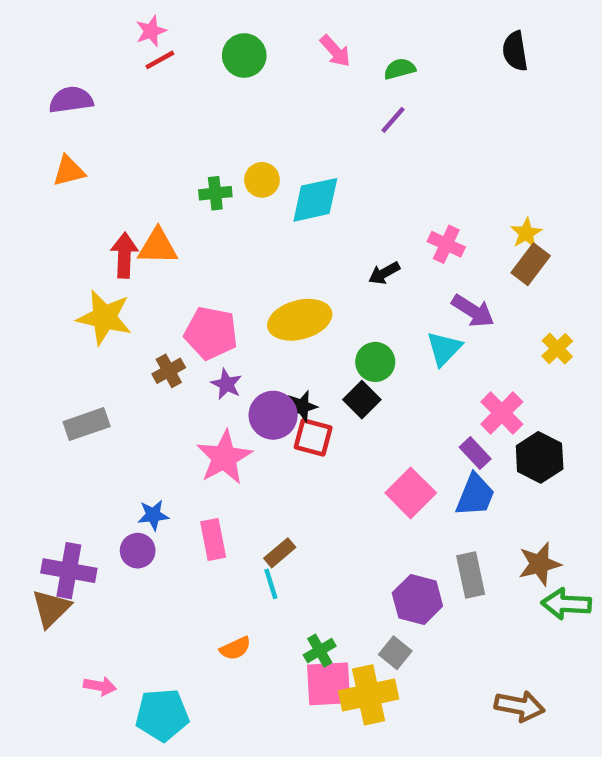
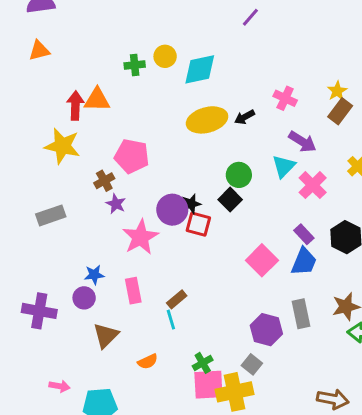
yellow ellipse: (300, 320) -> (207, 120), moved
purple star: (226, 384) -> (116, 204), moved
pink cross: (502, 413) -> (313, 185), moved
brown triangle: (51, 608) -> (106, 335), moved

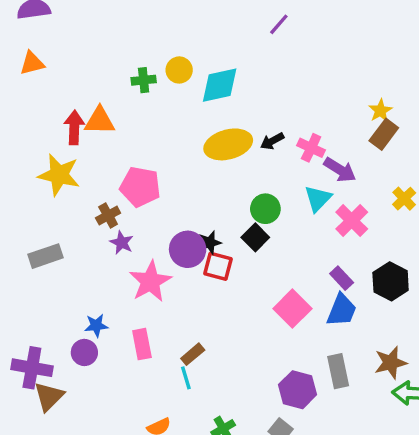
pink cross: (285, 98) -> (311, 148), moved
brown triangle: (106, 335) -> (49, 396), moved

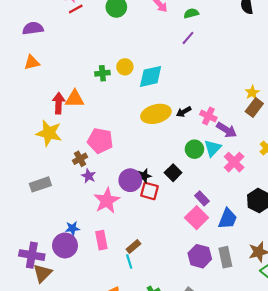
green circle: (265, 209) -> (194, 149), moved
purple rectangle: (342, 278) -> (202, 198), moved
purple circle: (84, 352) -> (65, 245), size x1.5
purple hexagon: (298, 390) -> (200, 256), moved

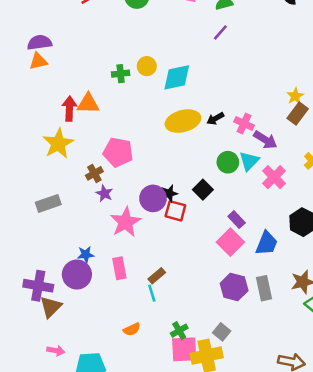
purple semicircle: (33, 28) -> (39, 42), moved
yellow star: (49, 133) -> (58, 143), turned 30

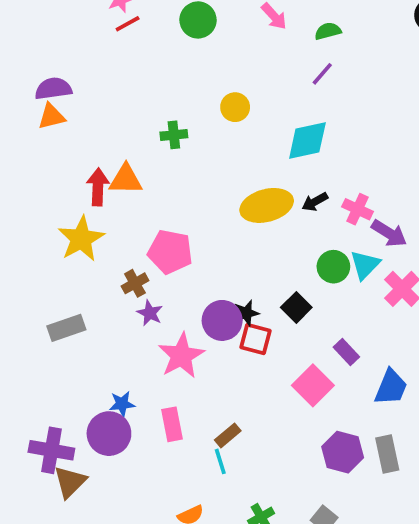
yellow circle: (147, 66) -> (235, 107), moved
cyan diamond: (177, 77) -> (307, 141), moved
pink square: (230, 242) -> (313, 385), moved

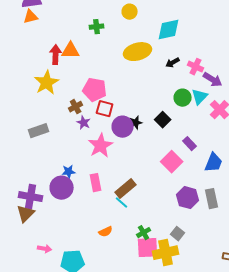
yellow ellipse: (267, 205) -> (138, 52), moved
red square: (255, 339) -> (105, 109), moved
brown rectangle: (228, 435) -> (126, 189), size x1.5
cyan line: (220, 461) -> (122, 203), turned -32
brown triangle: (70, 482) -> (26, 214), moved

